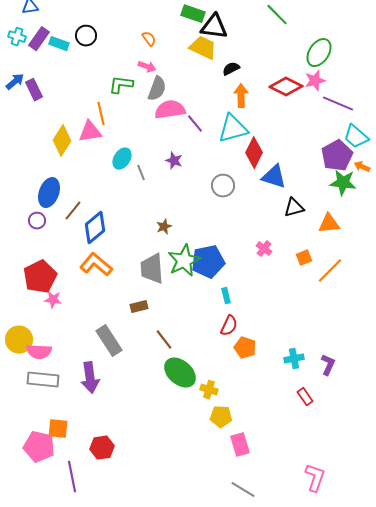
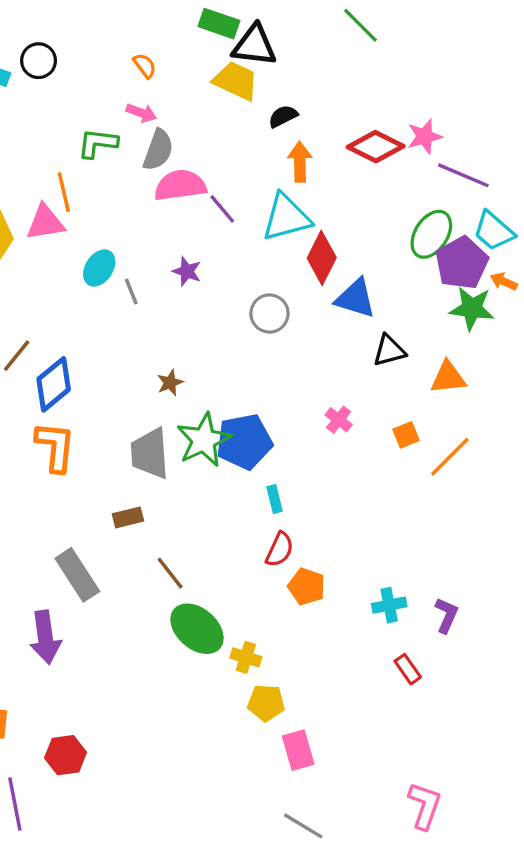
green ellipse: (319, 53) -> (431, 234), moved
orange L-shape: (96, 265) -> (55, 447), turned 56

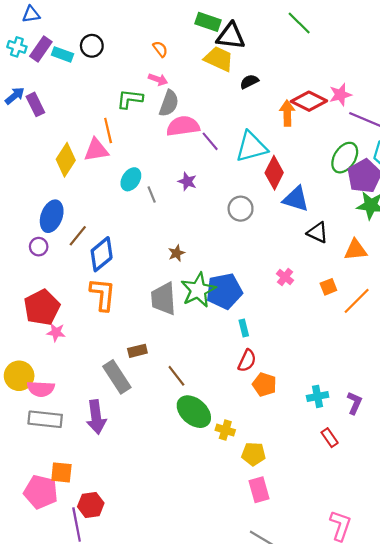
orange arrow: (300, 162) -> (287, 113), moved
black triangle: (389, 351) -> (318, 232), turned 40
brown rectangle: (128, 517) -> (137, 351), moved
yellow pentagon: (266, 703) -> (254, 454), moved
red hexagon: (66, 755) -> (91, 505), moved

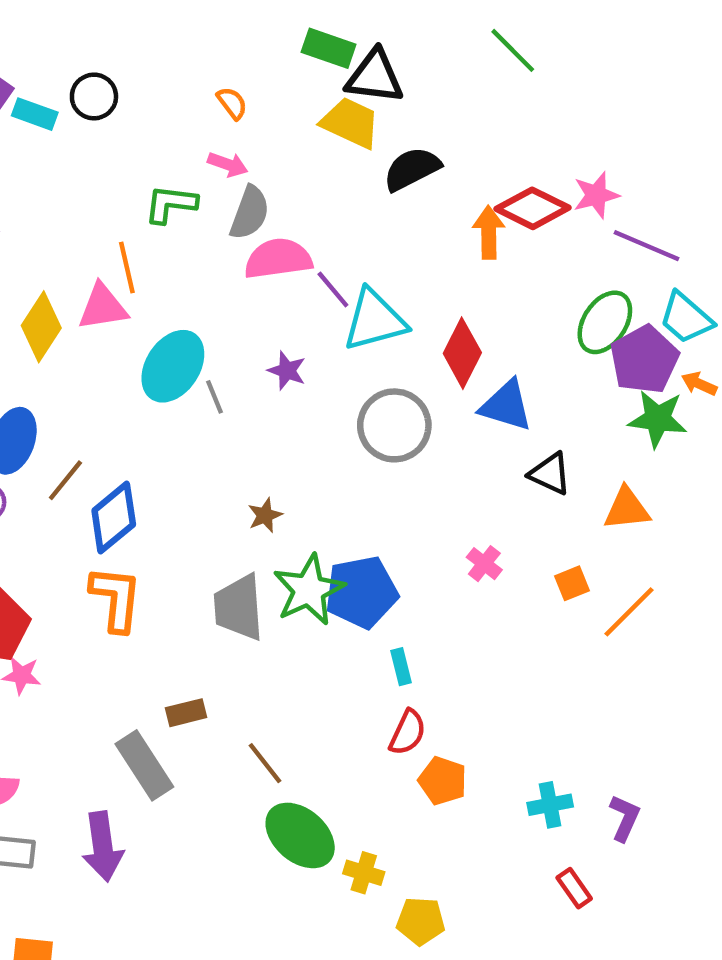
black semicircle: (249, 82) -> (412, 169), size x1.5
cyan triangle: (251, 147) -> (375, 320), moved
cyan ellipse: (131, 179) -> (173, 366), size x1.5
gray circle: (241, 209) -> (394, 425), size x1.4

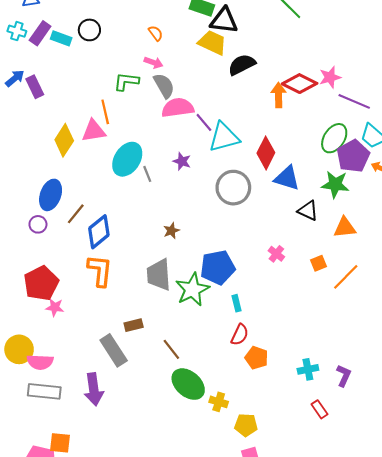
gray semicircle: (250, 213) -> (164, 86), turned -50
green star: (658, 419) -> (335, 184), moved
green star: (309, 590) -> (192, 289), moved

